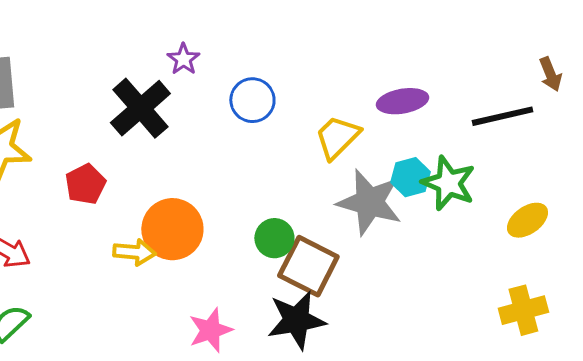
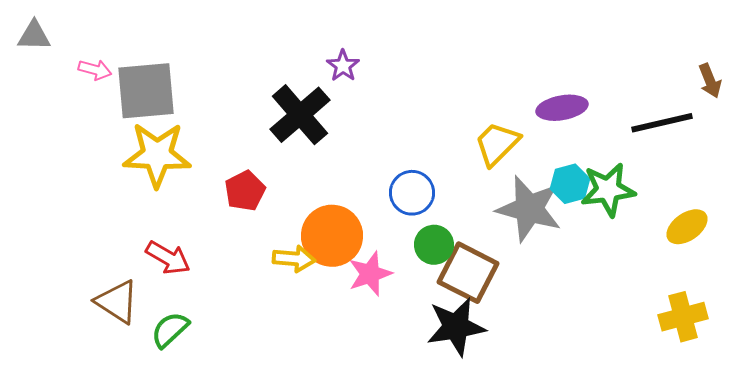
blue circle: (252, 100) -> (412, 193), moved
green star: (448, 183) -> (608, 190), turned -30
pink star: (210, 330) -> (370, 274), moved

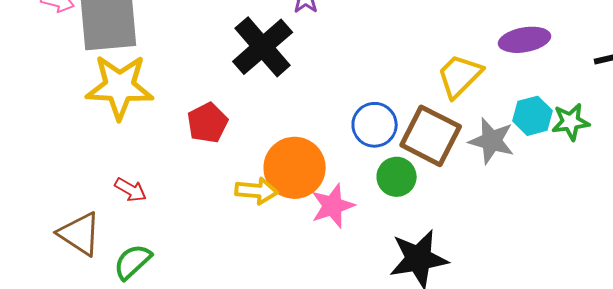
green star: (608, 190) -> (571, 122), size x0.7
gray star: (529, 209) -> (492, 141), size x0.7
red arrow: (168, 258) -> (131, 190), size x0.7
brown square: (468, 273) -> (431, 136), moved

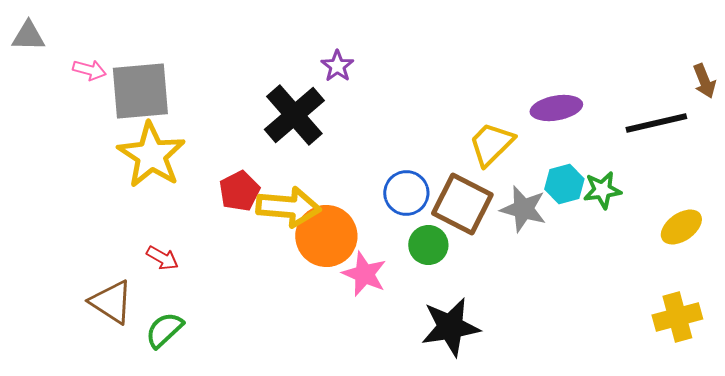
yellow star: (120, 87) -> (151, 155), turned 30
yellow arrow: (257, 191) -> (288, 207), moved, size x1.5
pink star: (333, 206) -> (364, 274), turned -30

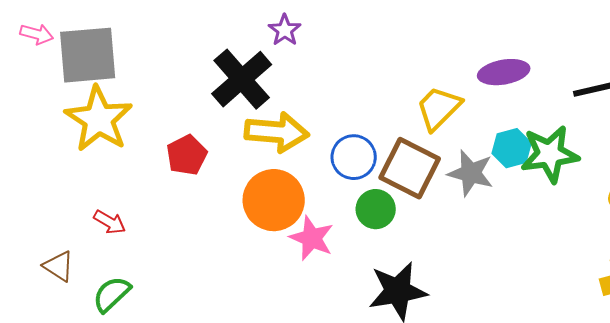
green star: (602, 190) -> (550, 154), size x1.5
yellow arrow: (288, 207) -> (277, 132), moved
brown triangle: (111, 302) -> (59, 266), size x0.7

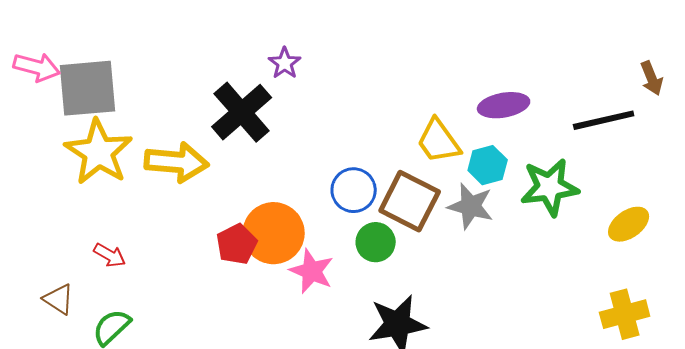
pink arrow: (37, 34) -> (37, 67), size x1.4
yellow trapezoid: (439, 108) -> (439, 141), turned -81
yellow arrow: (277, 132) -> (177, 162), moved
cyan hexagon: (512, 148) -> (488, 165), moved
red pentagon: (187, 155) -> (237, 244), moved

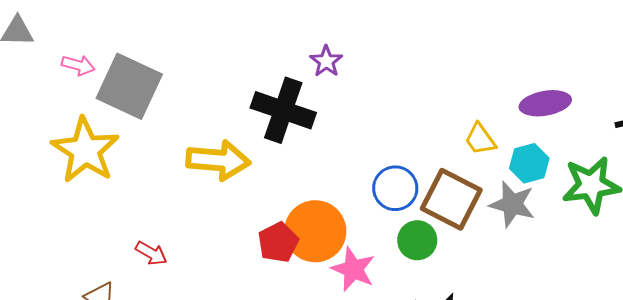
pink arrow: (37, 67) -> (78, 65), size x0.7
gray square: (88, 88) -> (129, 86), turned 30
black cross: (242, 112) -> (283, 110), turned -30
yellow trapezoid: (439, 141) -> (480, 139), size x0.7
yellow star: (99, 152) -> (85, 150), moved

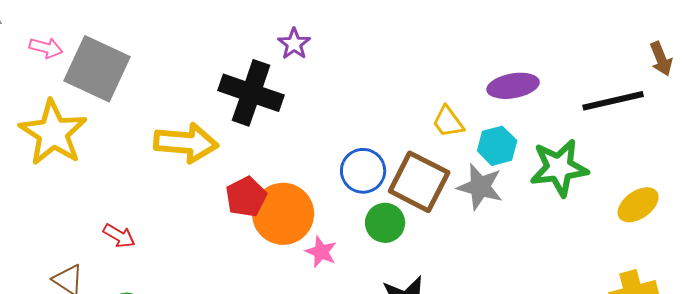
red pentagon: (278, 242) -> (246, 197), moved
pink star: (353, 269) -> (321, 252), size x0.7

